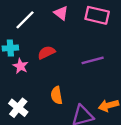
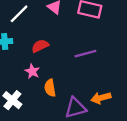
pink star: (20, 66) -> (32, 71), moved

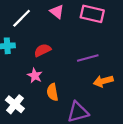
orange arrow: (101, 98) -> (103, 81), moved

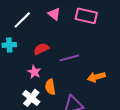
purple line: (88, 58) -> (69, 58), moved
white cross: (15, 104) -> (31, 98), moved

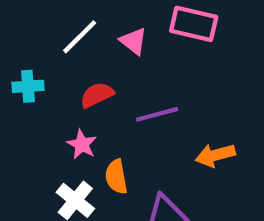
pink triangle: (54, 14) -> (133, 41), moved
white line: (22, 20) -> (80, 37), moved

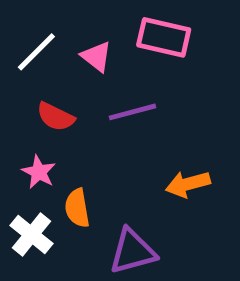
red semicircle: (97, 95) -> (56, 117), turned -128
purple line: (157, 114) -> (132, 112), moved

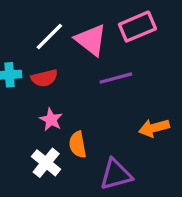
pink rectangle: (164, 37) -> (137, 27), turned -36
pink triangle: (96, 57) -> (91, 40), size x1.5
red semicircle: (56, 117) -> (44, 78), moved, turned -40

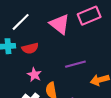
white line: (49, 37) -> (21, 22), moved
purple line: (116, 78) -> (75, 64), moved

